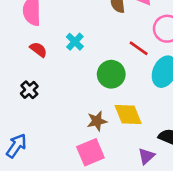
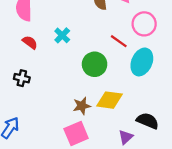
black cross: (29, 90) -> (22, 78), turned -35
yellow diamond: (128, 115) -> (110, 100), turned -60

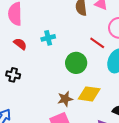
cyan cross: (62, 35) -> (48, 38), turned 32

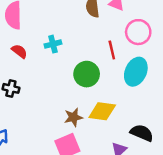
red line: (97, 43) -> (112, 50), turned 42

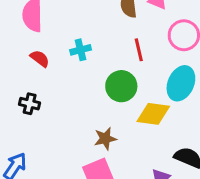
red line: (112, 50) -> (139, 50), moved
yellow diamond: (102, 111) -> (153, 114), moved

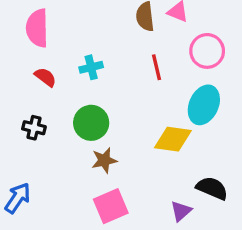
green circle: (121, 86) -> (91, 123), moved
brown star: (105, 139) -> (104, 160), moved

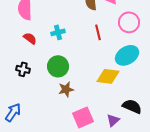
cyan ellipse: (204, 105) -> (127, 55), turned 35
pink square: (111, 206) -> (83, 117), moved

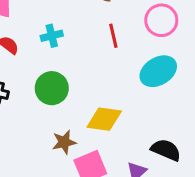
yellow diamond: (108, 76) -> (104, 119), moved
brown star: (66, 89) -> (64, 142), moved

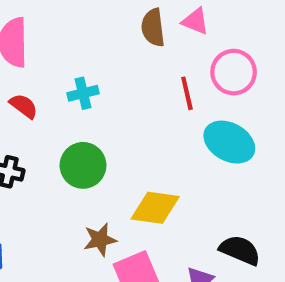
red line: (113, 36) -> (187, 93), moved
cyan ellipse: (158, 71) -> (229, 142), turned 60

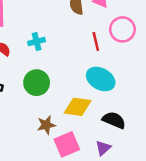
cyan ellipse: (229, 142) -> (101, 79), moved
black semicircle: (240, 250) -> (114, 120), moved

